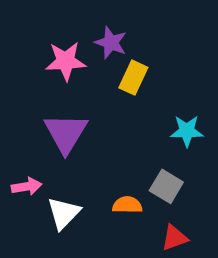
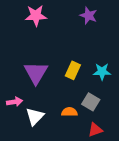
purple star: (111, 43) -> (89, 16), moved
pink star: (66, 61) -> (36, 16), moved
yellow rectangle: (133, 78) -> (73, 70), moved

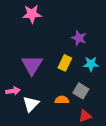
purple star: (89, 16) -> (79, 38), moved

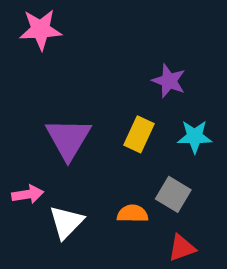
pink star: (32, 14) -> (40, 30), moved

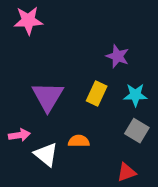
gray square: (173, 194) -> (137, 131), moved
orange semicircle: (133, 214) -> (79, 141), moved
white triangle: (66, 222) -> (46, 154), turned -35

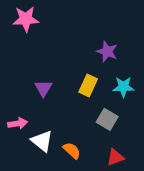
purple triangle: (48, 96) -> (43, 88), size x0.6
gray square: (137, 131) -> (107, 119), moved
orange semicircle: (79, 141) -> (72, 151), moved, turned 42

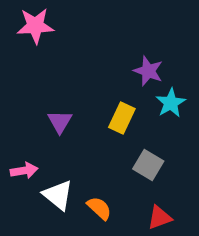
cyan star: (123, 87) -> (171, 103), moved, turned -30

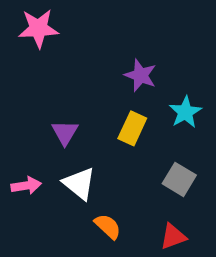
purple star: (148, 71) -> (140, 75), moved
gray square: (148, 165) -> (179, 179), moved
white triangle: (58, 195) -> (79, 184), moved

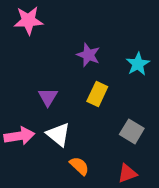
purple star: (140, 75) -> (88, 55), moved
cyan star: (185, 112) -> (138, 64), moved
pink arrow: (26, 186) -> (19, 136), size x1.4

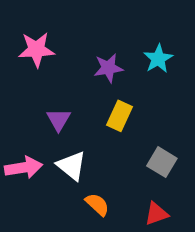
pink star: (28, 20) -> (36, 50), moved
purple star: (88, 55) -> (108, 68), turned -30
cyan star: (138, 64) -> (158, 59), moved

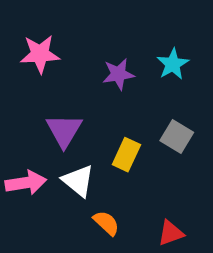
yellow rectangle: (119, 116) -> (126, 155), moved
purple triangle: (59, 120) -> (64, 130), size x1.4
gray square: (162, 162) -> (177, 136), moved

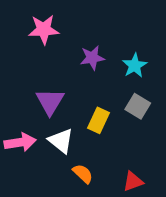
pink star: (40, 54) -> (44, 29), moved
cyan star: (173, 64) -> (135, 66), moved

